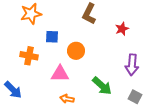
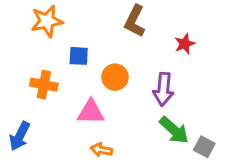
purple arrow: (132, 65) -> (163, 89), moved
green arrow: (102, 86) -> (174, 130), moved
blue arrow: (13, 90) -> (20, 136), turned 72

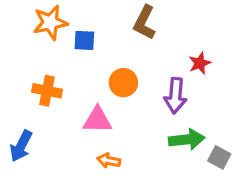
red star: (185, 44) -> (200, 63), moved
blue square: (79, 56) -> (84, 40), moved
green arrow: (174, 130) -> (187, 139), turned -48

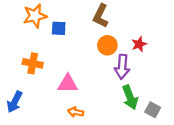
orange circle: (123, 83) -> (107, 45), moved
green arrow: (187, 139) -> (130, 97), turned 75

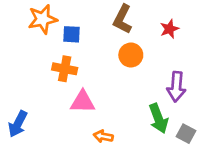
red star: (139, 44) -> (169, 29), moved
orange cross: (33, 63) -> (65, 69), moved
purple arrow: (122, 67) -> (176, 87), moved
orange arrow: (76, 112) -> (103, 136), moved

